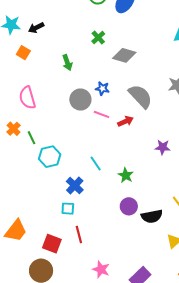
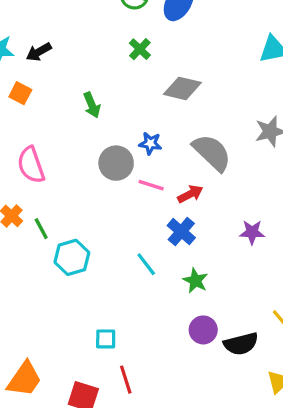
green cross: (98, 37) -> (140, 49), moved
blue cross: (75, 186) -> (181, 232), moved

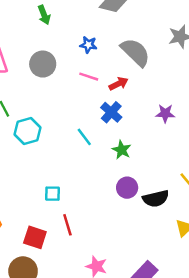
gray circle: (116, 163) -> (43, 64), moved

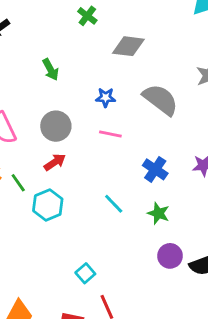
red arrow: (118, 84) -> (55, 162), moved
blue cross: (111, 112) -> (155, 169), moved
cyan square: (53, 194) -> (85, 273), turned -35

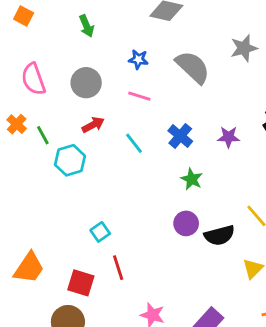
red arrow: (55, 162) -> (93, 125), moved
cyan line: (114, 204) -> (134, 143), moved
green star: (158, 213) -> (192, 179), moved

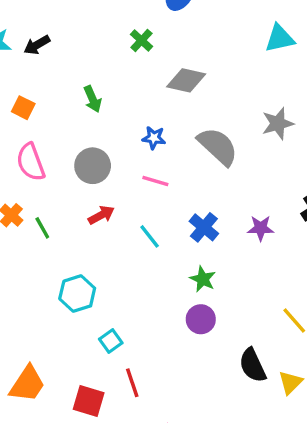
orange square: (24, 16) -> (23, 108), moved
cyan hexagon: (70, 160) -> (77, 294), moved
green star: (192, 179) -> (203, 279), moved
purple circle: (186, 223) -> (201, 319), moved
black semicircle: (219, 235) -> (253, 365), moved, turned 80

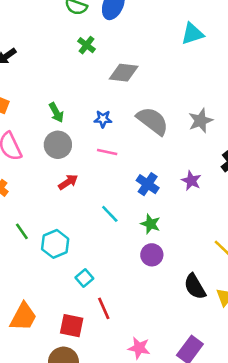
green arrow: (93, 99) -> (56, 113), moved
gray star: (278, 123) -> (201, 121), moved
green line: (42, 228) -> (22, 231), moved
purple star: (261, 228) -> (191, 181), turned 30
cyan line: (150, 236) -> (110, 214), moved

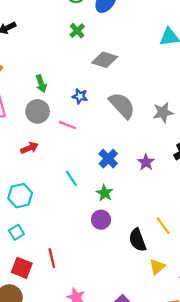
pink line: (107, 152) -> (67, 125), moved
red arrow: (68, 182) -> (29, 148), moved
cyan square: (84, 278) -> (17, 232), moved
black semicircle: (195, 287) -> (137, 240), moved

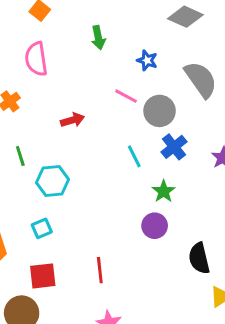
gray circle: (38, 111) -> (160, 111), moved
cyan line: (71, 178) -> (134, 156), moved
red line: (52, 258) -> (100, 270), moved
red square: (22, 268) -> (43, 276), turned -35

